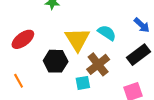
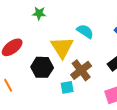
cyan semicircle: (107, 33) -> (85, 31), moved

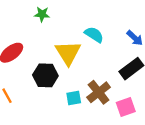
brown cross: (81, 70) -> (99, 92), moved

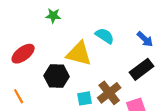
yellow triangle: (68, 53) -> (79, 54), turned -44

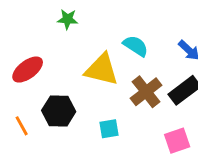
black hexagon: (57, 76) -> (59, 111), moved
brown cross: (109, 93) -> (146, 92), moved

